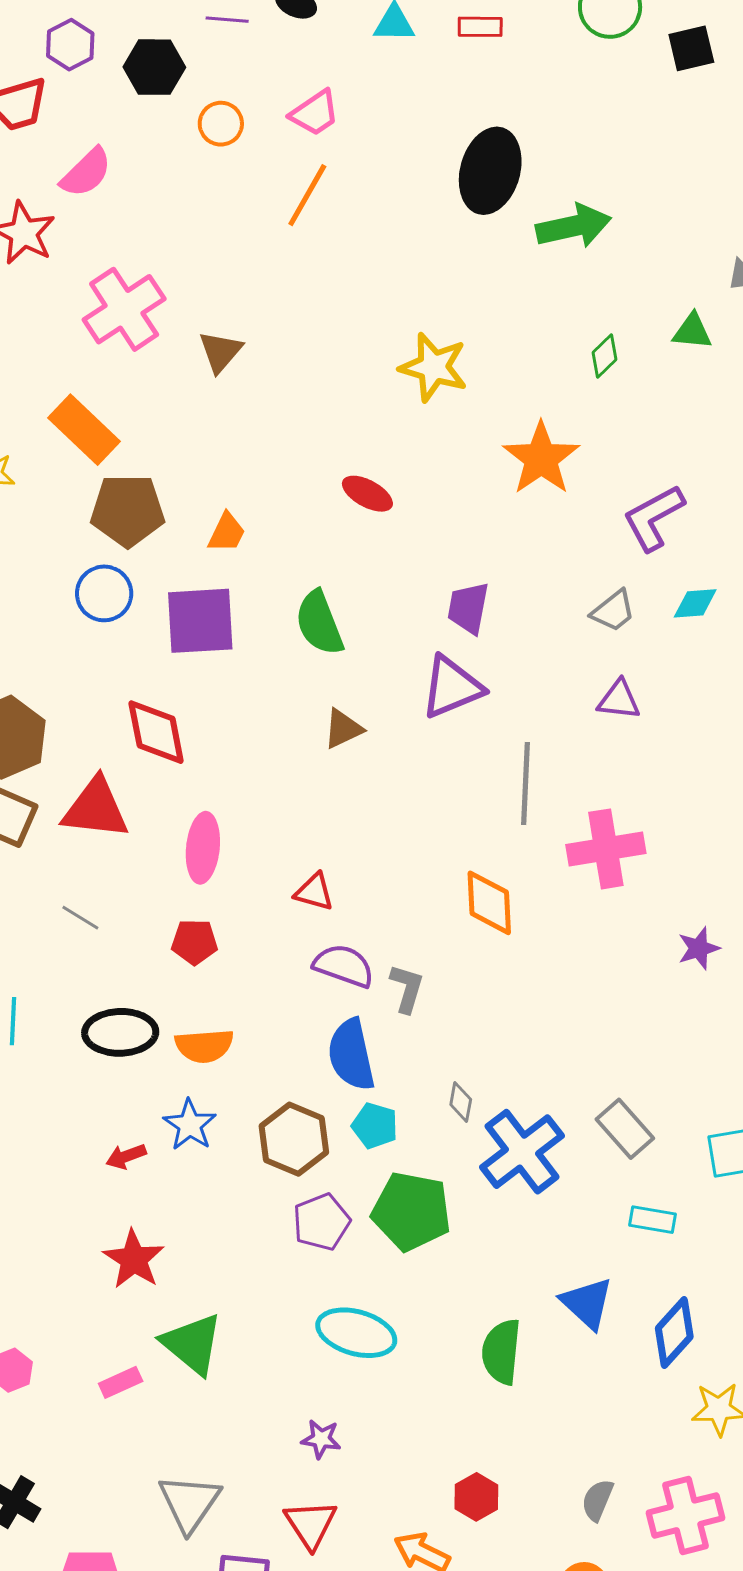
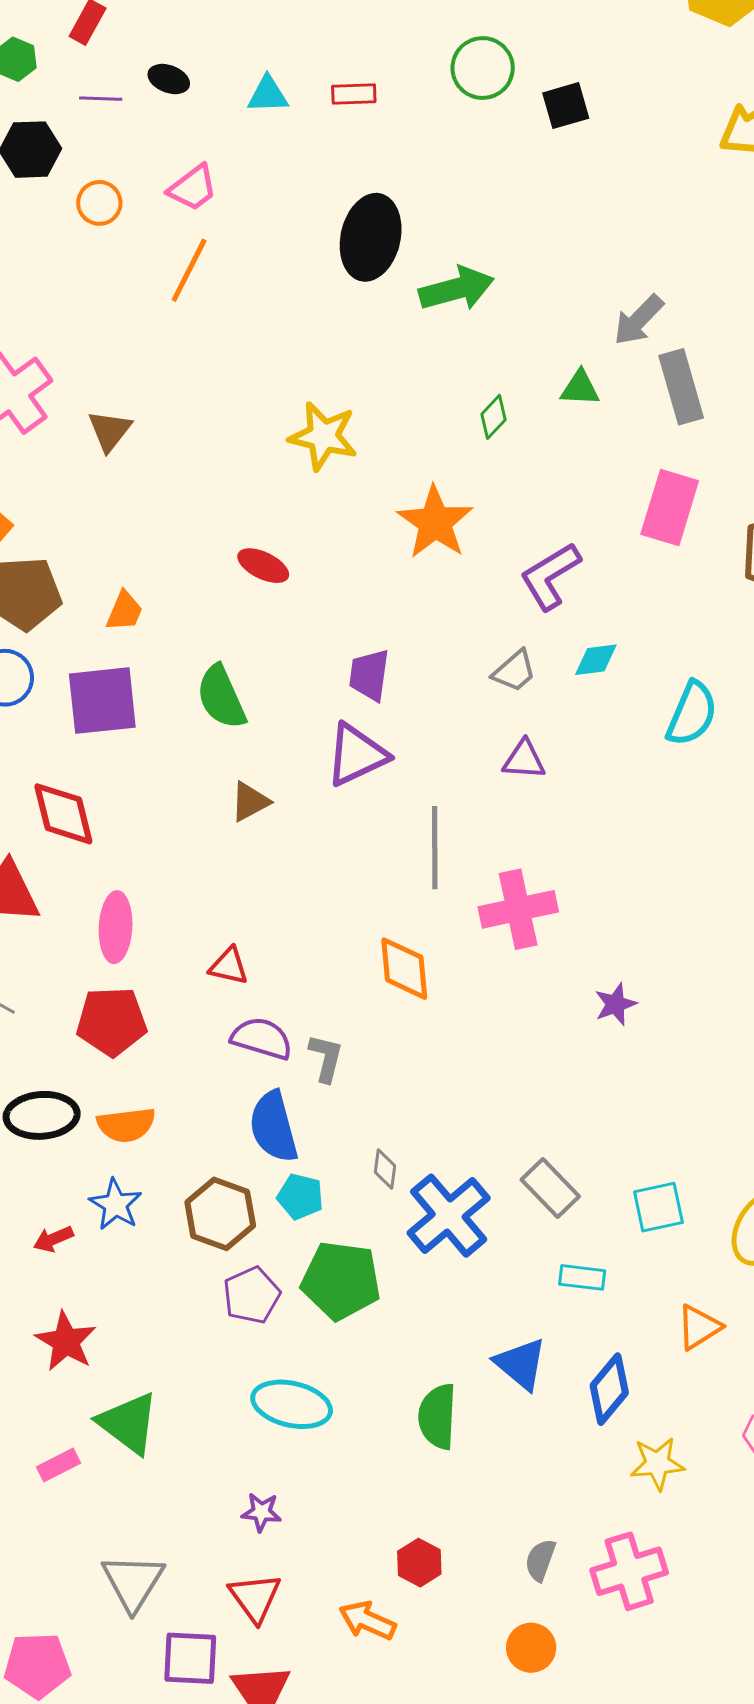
red pentagon: (195, 942) -> (112, 1021), size x1.5

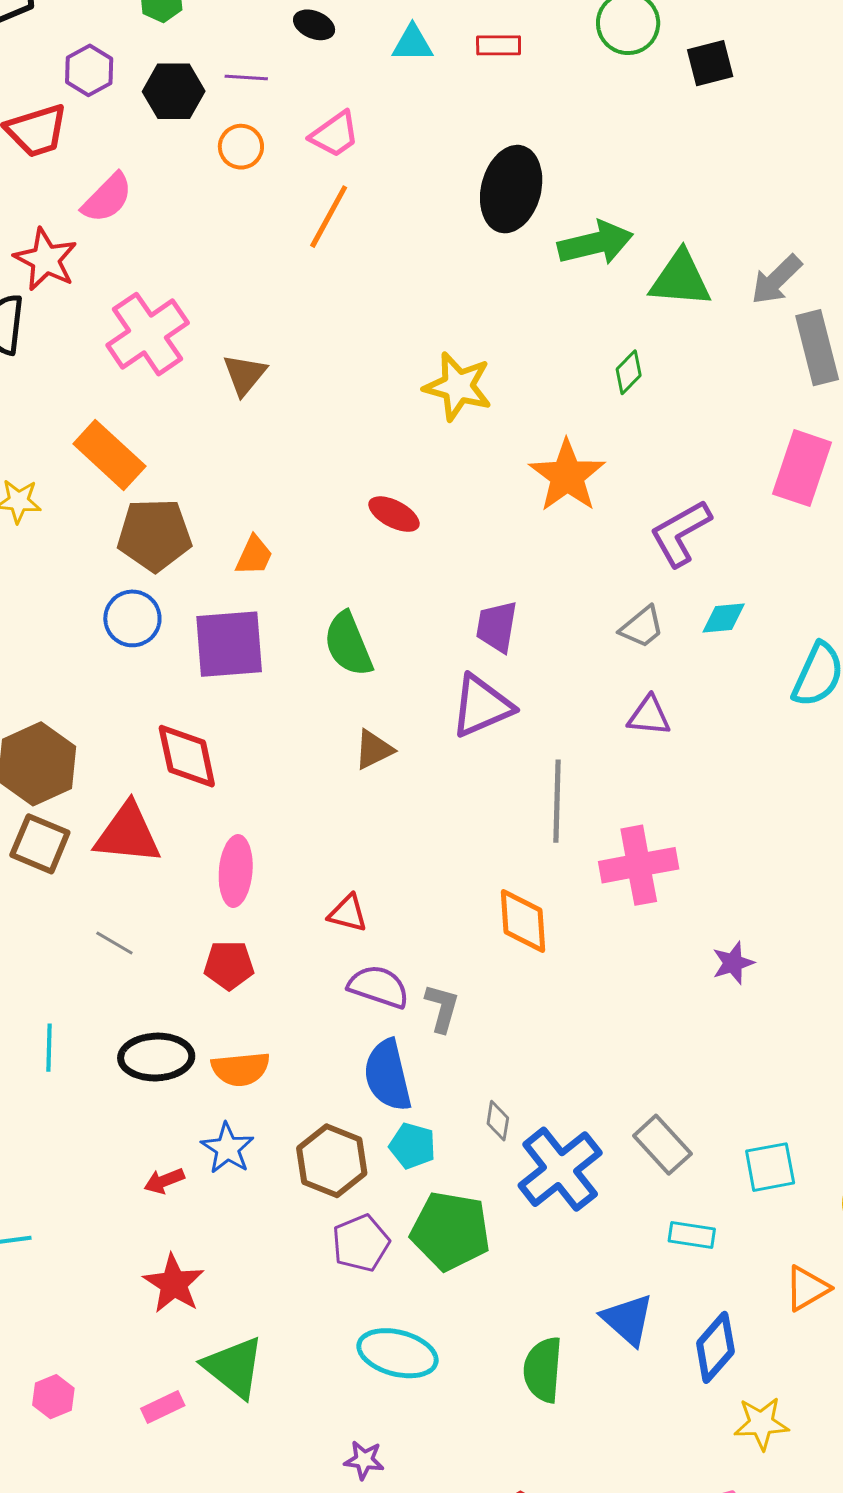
purple line: (101, 99) -> (246, 78), moved
green triangle: (580, 388) -> (680, 279), moved, size x1.6
red pentagon: (112, 1021) -> (229, 965), size x0.7

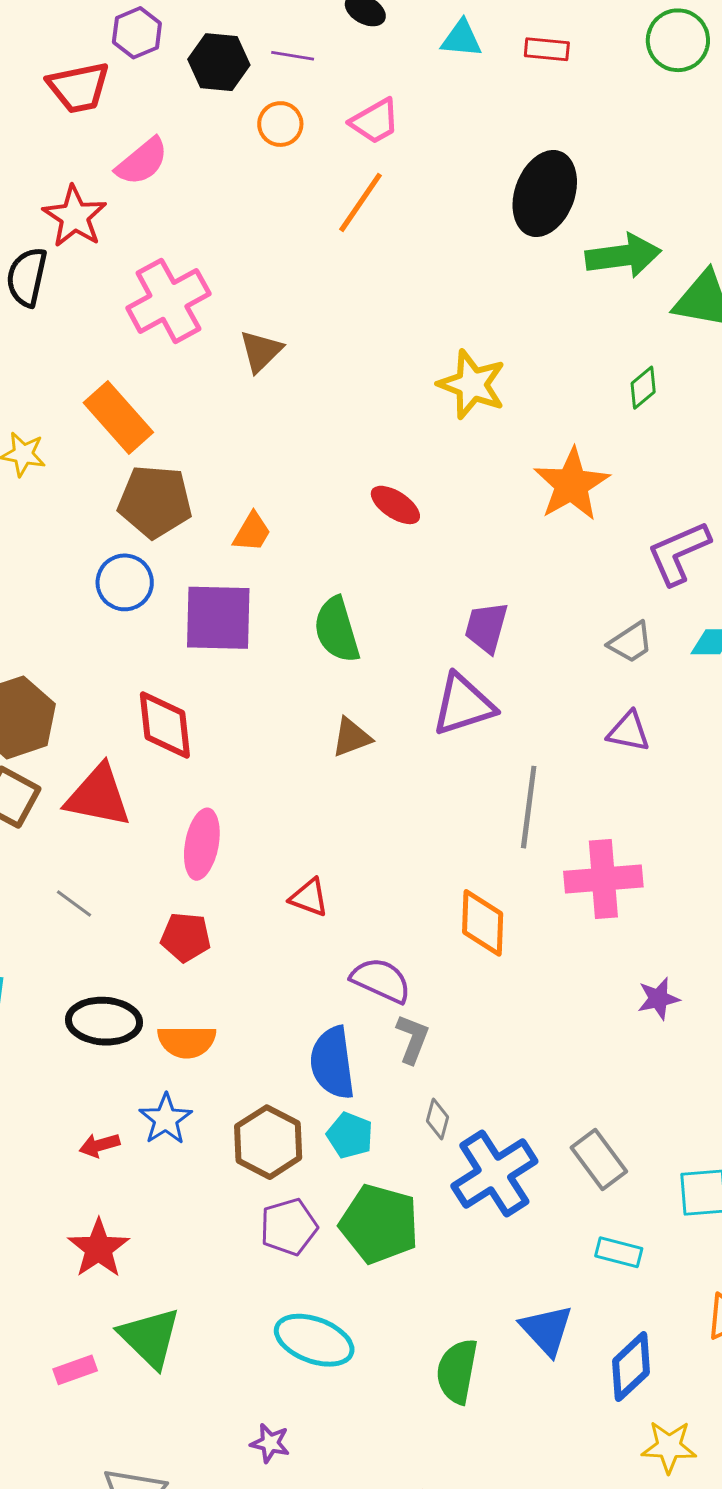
purple star: (733, 963) -> (658, 999), moved
purple semicircle: (379, 987) -> (381, 980), moved
gray L-shape: (442, 1008) -> (413, 1039), moved

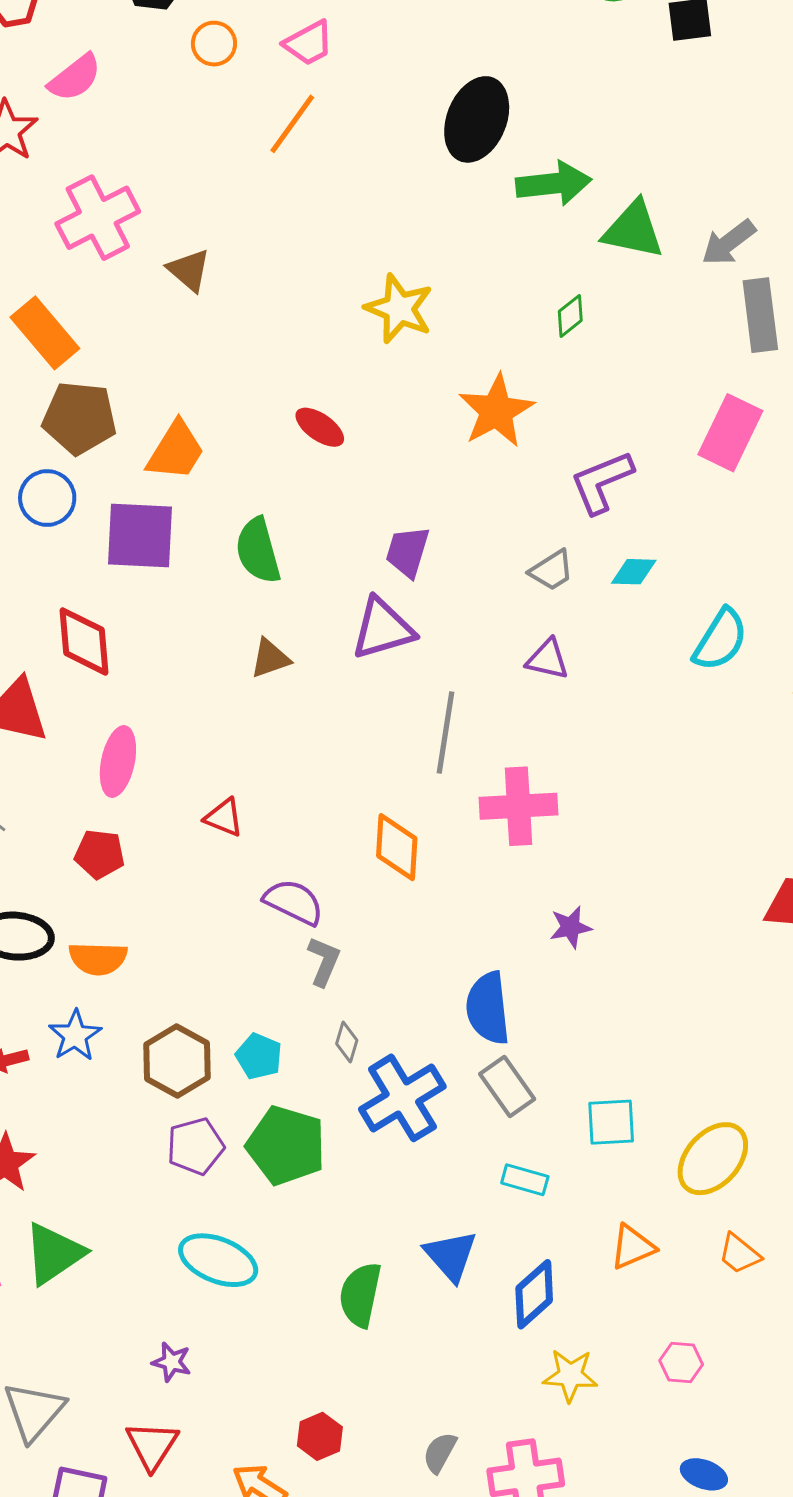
brown triangle: (261, 351) -> (189, 270), turned -36
orange trapezoid: (252, 532) -> (176, 451), size x1.5
blue semicircle: (332, 1063) -> (488, 1008), moved
green triangle: (150, 1338) -> (54, 1254), turned 40

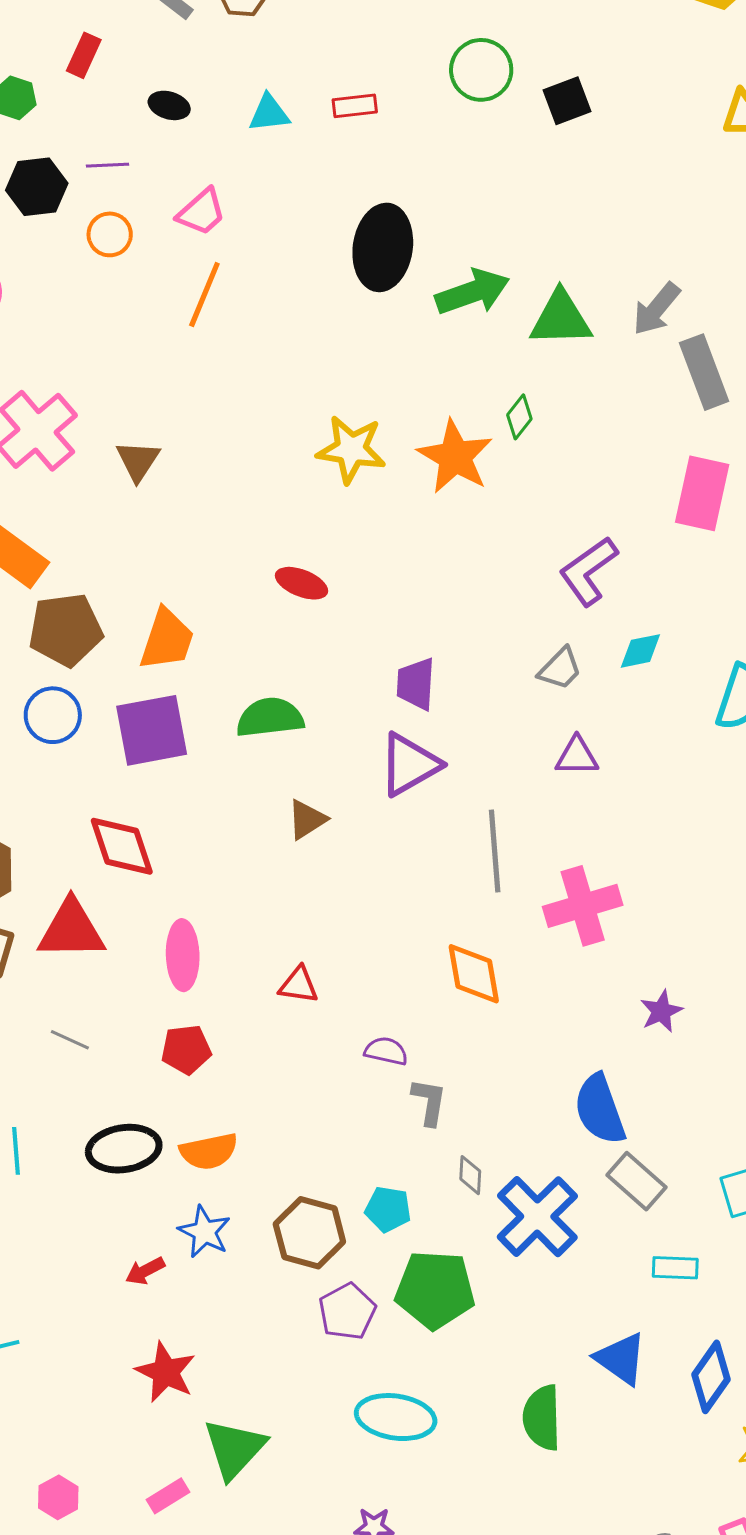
brown triangle: (189, 270) -> (138, 461), turned 36
orange star: (496, 411) -> (455, 457), moved
green semicircle: (258, 551) -> (270, 718), turned 112
purple semicircle: (294, 902) -> (386, 1051), size x0.7

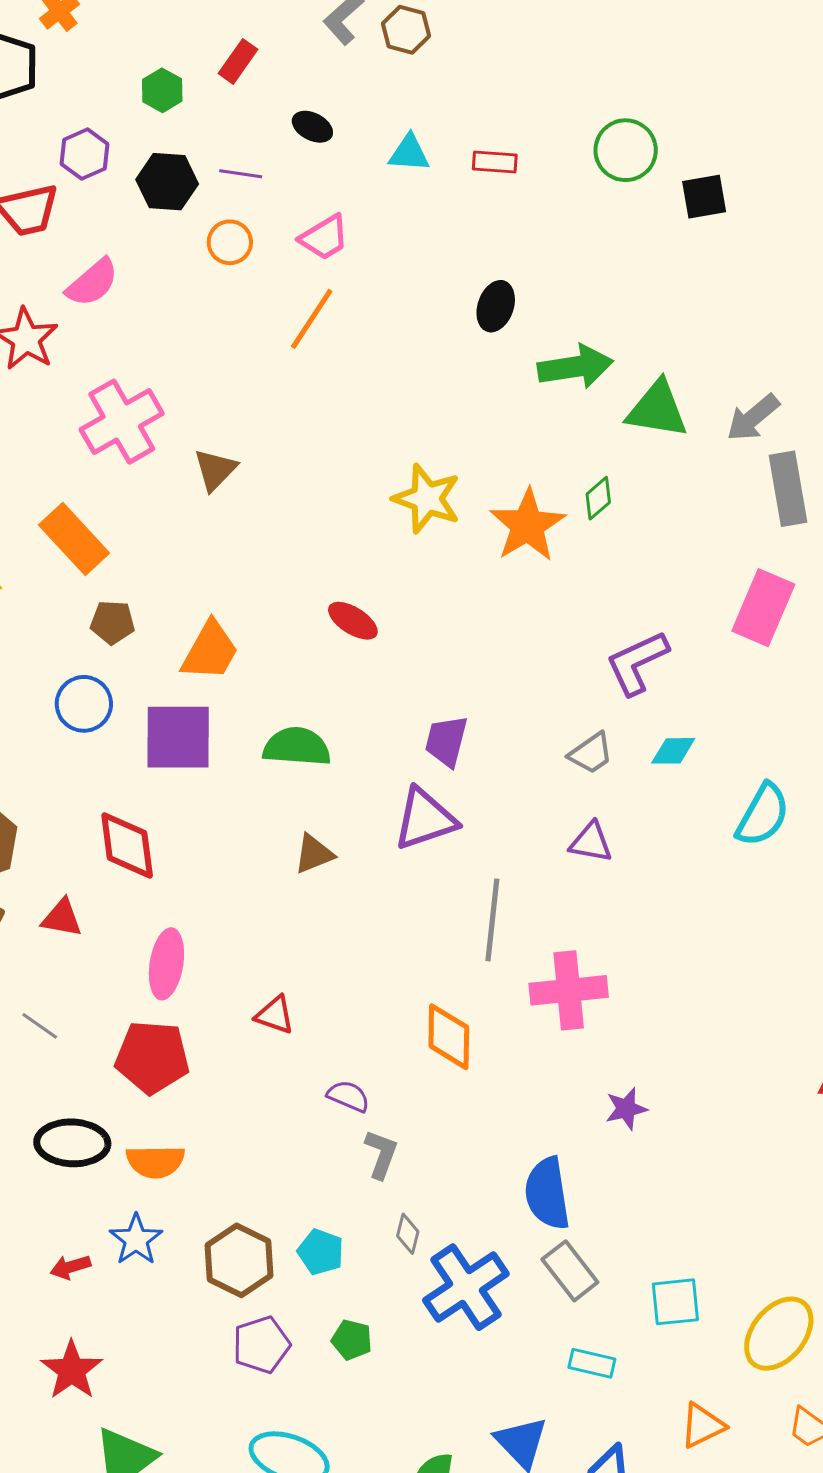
black ellipse: (383, 247) -> (496, 306), size x0.6
brown pentagon: (66, 630) -> (112, 622), size x0.6
red triangle: (71, 930) -> (62, 918), size x0.6
red pentagon: (186, 1050) -> (152, 1057), size x1.5
green pentagon: (435, 1290) -> (352, 1340), size x0.5

